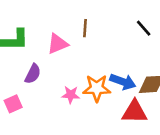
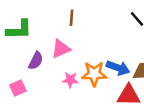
brown line: (85, 28) -> (72, 18), moved
pink triangle: (58, 44) -> (61, 49), moved

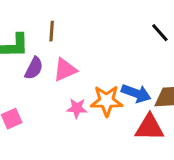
brown line: (72, 18) -> (52, 31), moved
purple semicircle: (36, 61) -> (34, 68), moved

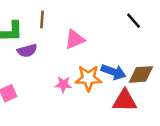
purple semicircle: (34, 68) -> (27, 51), turned 48
pink triangle: (65, 70) -> (75, 39), moved

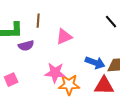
orange star: (88, 78) -> (69, 85), moved
pink star: (63, 84) -> (55, 73), size x1.5

